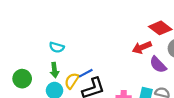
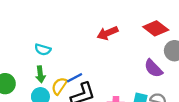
red arrow: (142, 47) -> (107, 33), moved

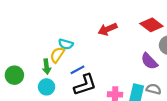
cyan semicircle: (43, 50) -> (66, 44), moved
yellow semicircle: (59, 86) -> (57, 55), moved

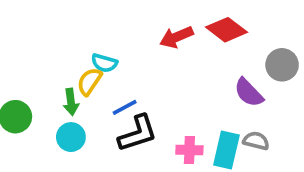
red diamond: (151, 25) -> (226, 30), moved

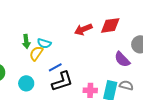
red diamond: (226, 30) -> (110, 25), turned -45
green arrow: (71, 102) -> (26, 41), moved

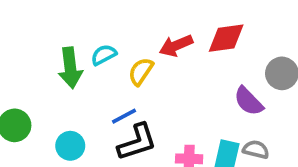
green arrow: (26, 41) -> (70, 68), size x1.5
cyan semicircle: (44, 43) -> (104, 55), moved, turned 136
yellow semicircle: (36, 53) -> (141, 72), moved

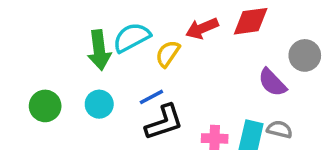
cyan semicircle: (104, 55) -> (132, 37), size x1.5
cyan circle: (70, 146) -> (99, 104), moved

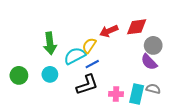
cyan semicircle: (132, 37) -> (75, 56), moved
gray circle: (305, 55) -> (153, 45), moved
blue line: (151, 97) -> (92, 64), moved

